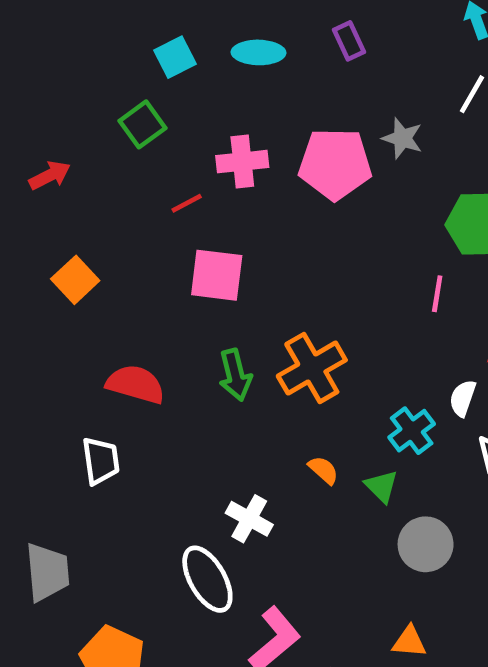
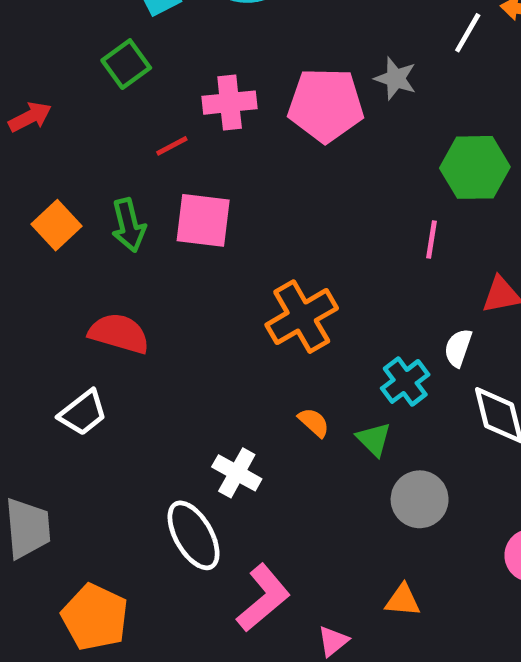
green arrow: (235, 375) -> (129, 225), moved
white trapezoid: (101, 461) -> (83, 413), turned 60

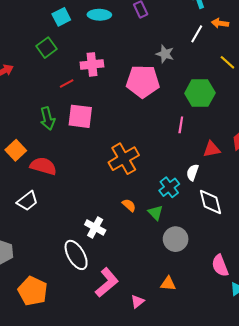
pink pentagon: (326, 105) -> (143, 81), moved
orange square: (56, 225) -> (16, 150), moved

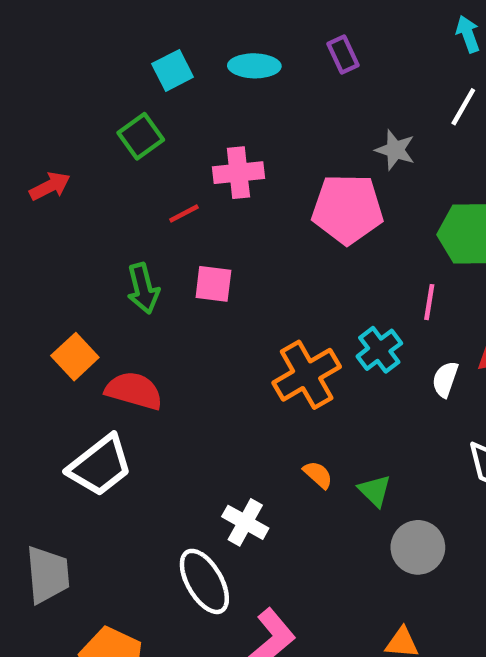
pink square: (80, 116) -> (213, 284), size x0.7
white semicircle: (193, 172) -> (445, 379), moved
cyan cross: (169, 187) -> (379, 350), moved
white trapezoid: (27, 201) -> (100, 466), size x1.4

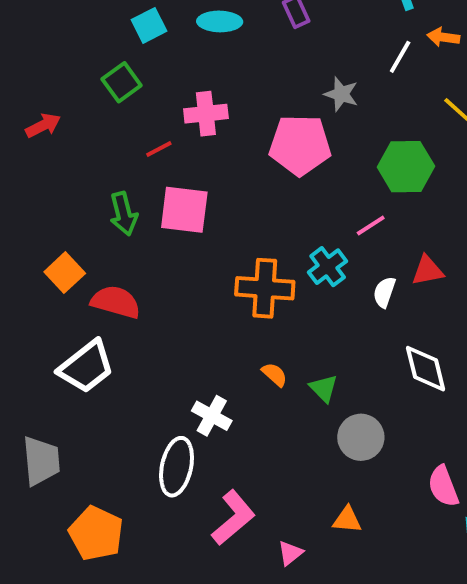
pink square: (213, 284) -> (184, 210), size x1.5
pink line: (429, 302) -> (371, 225), turned 48
orange cross: (307, 375) -> (265, 288), turned 34
white ellipse: (204, 581) -> (177, 467), turned 42

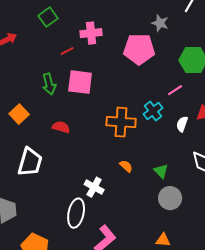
red semicircle: (116, 302) -> (61, 127), moved, size x0.7
white trapezoid: (86, 367) -> (30, 162), turned -36
green triangle: (324, 388) -> (161, 171), moved

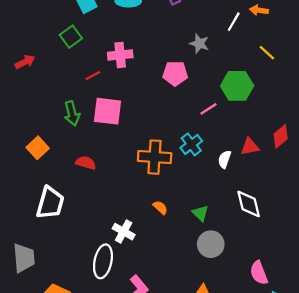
pink pentagon: (139, 49) -> (175, 73), size x0.7
pink line: (175, 90) -> (208, 109), moved

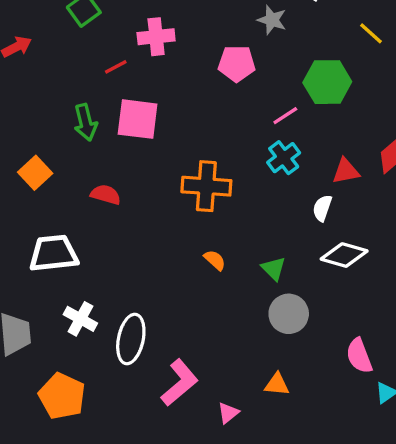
cyan cross: (191, 144) -> (284, 158), moved
white semicircle: (224, 159) -> (322, 208), moved
white trapezoid: (50, 203) -> (54, 253), turned -112
white diamond: (249, 204) -> (344, 255), turned -60
white cross: (124, 232) -> (80, 319), moved

